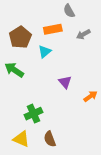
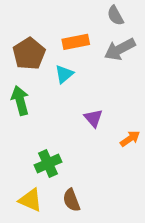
gray semicircle: (69, 11) -> (115, 16), moved
gray arrow: (83, 34) -> (120, 49), size x1.5
green arrow: (14, 70) -> (20, 101), turned 42

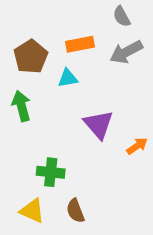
cyan triangle: (64, 74) -> (68, 78), turned 30
purple triangle: (93, 118) -> (99, 124), size x1.5
green cross: (48, 164) -> (51, 172), turned 30

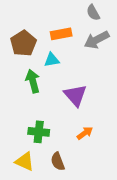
green arrow: (21, 106) -> (33, 81), moved
orange arrow: (137, 146) -> (85, 133), moved

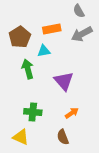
brown semicircle: (58, 161) -> (63, 137), moved

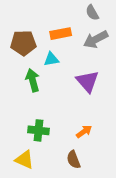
brown pentagon: (20, 37) -> (23, 43), turned 30
purple triangle: (64, 81) -> (87, 81), moved

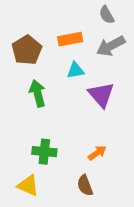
brown pentagon: (23, 43) -> (27, 50), turned -30
cyan triangle: (51, 59) -> (75, 70), moved

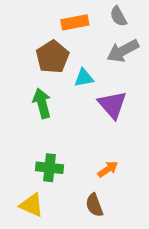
orange rectangle: (70, 39) -> (75, 22), moved
brown pentagon: (27, 50) -> (52, 57), moved

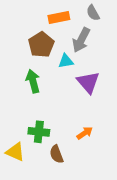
gray arrow: (123, 51) -> (81, 40), moved, turned -35
yellow triangle: (31, 205) -> (15, 152), moved
brown semicircle: (94, 205) -> (56, 154), moved

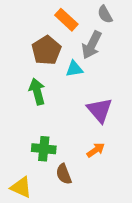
orange rectangle: (59, 18) -> (66, 20), turned 54
purple triangle: (88, 82) -> (100, 110), moved
yellow triangle: (15, 152) -> (21, 187), moved

